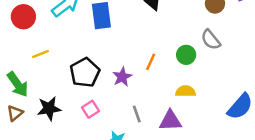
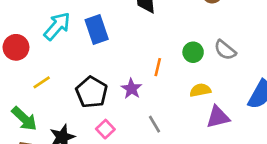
gray semicircle: (211, 40) -> (225, 50), moved
purple triangle: (170, 121) -> (218, 117), moved

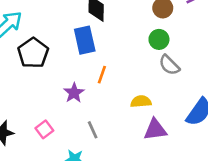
blue rectangle: (97, 29) -> (85, 40), moved
green circle: (193, 52) -> (159, 39), moved
black pentagon: (92, 92) -> (33, 53), moved

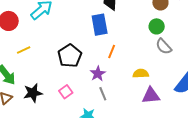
black pentagon: (33, 53) -> (70, 56), moved
purple star: (74, 93) -> (98, 74), moved

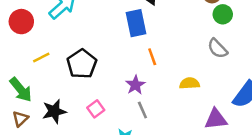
green circle: (157, 26) -> (223, 14), moved
orange line: (112, 52) -> (152, 57), turned -40
black pentagon: (70, 56) -> (82, 64), moved
purple triangle: (151, 95) -> (216, 119), moved

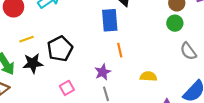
green circle: (223, 14) -> (175, 23), moved
gray semicircle: (217, 49) -> (188, 51), moved
black star: (54, 111) -> (33, 63), moved

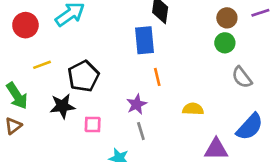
black star: (33, 63) -> (62, 106), moved
pink square: (67, 88) -> (93, 124), turned 32

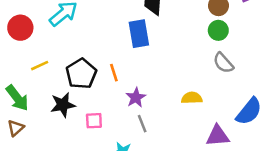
orange line: (157, 77) -> (114, 73), moved
gray semicircle: (242, 77) -> (223, 63), moved

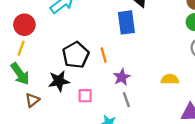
red circle: (20, 28) -> (24, 25), moved
yellow line: (40, 66) -> (21, 48), moved, turned -48
brown triangle: (16, 128) -> (32, 100), moved

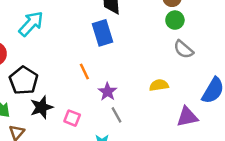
black pentagon: (76, 55) -> (24, 80), moved
pink square: (85, 96) -> (72, 118), turned 32

